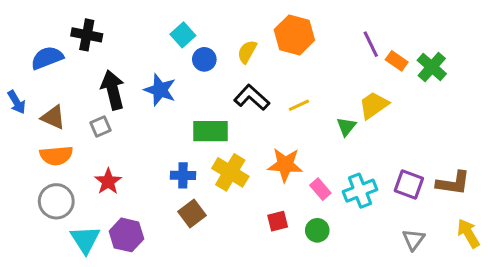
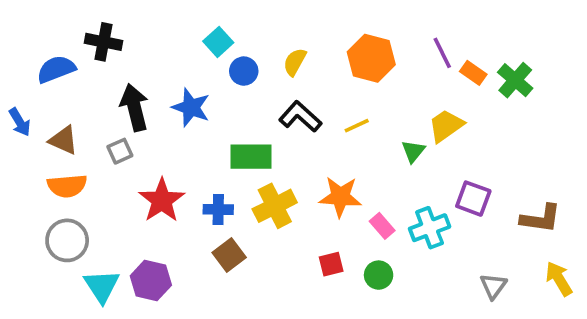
orange hexagon: (294, 35) -> (371, 58), moved
yellow cross: (230, 172) -> (275, 206), turned 32
red star: (108, 181) -> (162, 200), moved, size x1.4
purple square: (409, 185) -> (473, 199), moved

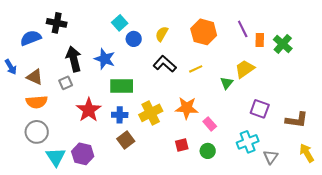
orange rectangle: (473, 73) -> (260, 40), turned 56
green rectangle: (251, 157) -> (122, 86), moved
cyan cross: (430, 228) -> (248, 142), moved

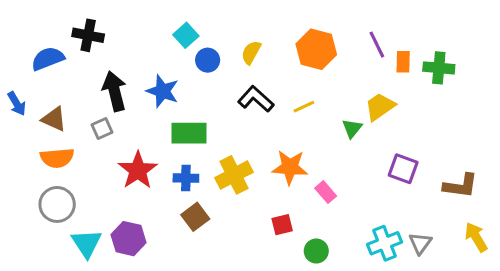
green cross: (283, 44) -> (439, 68), turned -36
cyan cross: (248, 142) -> (385, 243), moved
green circle: (208, 151) -> (316, 251), moved

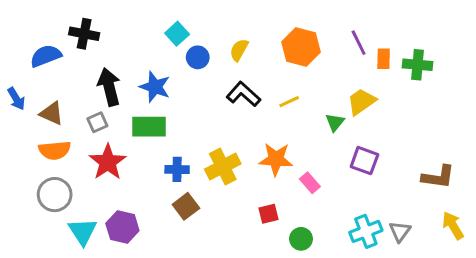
green rectangle: (189, 133) -> (149, 127), moved
purple square: (403, 169) -> (364, 161), moved
red star: (138, 170) -> (108, 162), moved

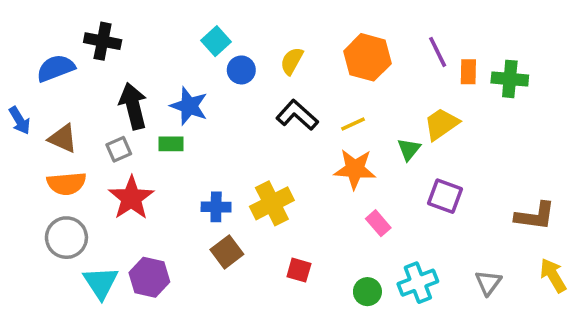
green rectangle: (149, 127) -> (171, 144), moved, size x0.6
orange star: (276, 159) -> (355, 169), moved
red square: (269, 214) -> (299, 270), moved, turned 30
cyan cross: (366, 231) -> (418, 283), moved

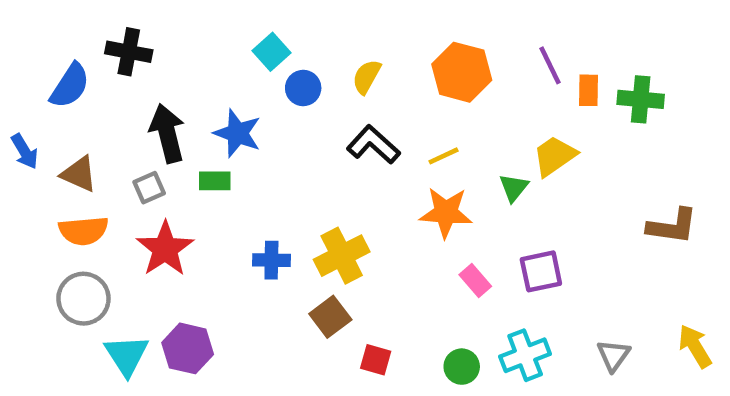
blue semicircle: (56, 68) -> (70, 86), turned 144
purple square: (445, 196) -> (541, 271), moved, turned -32
brown L-shape: (535, 216) -> (672, 226), moved
brown square: (227, 252) -> (330, 317), moved
red square: (299, 270) -> (376, 360), moved

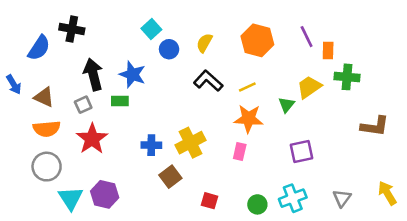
green cross: (641, 99) -> (347, 77), moved
pink rectangle: (475, 281) -> (240, 151), moved, turned 54
brown square: (330, 317) -> (170, 177), moved

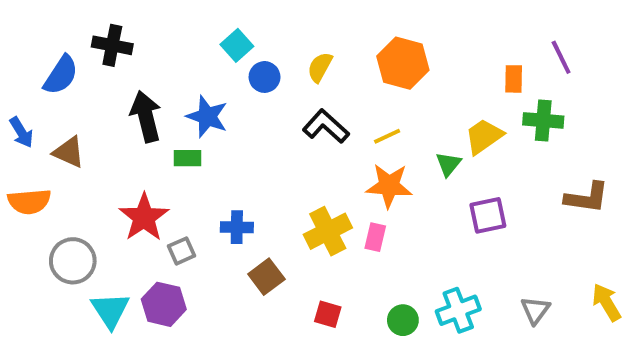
purple line: (307, 37) -> (561, 57), moved
gray square: (83, 105) -> (181, 251), moved
orange semicircle: (47, 129) -> (29, 202), moved
yellow cross: (190, 143) -> (328, 231), moved
purple square: (302, 151) -> (488, 215), moved

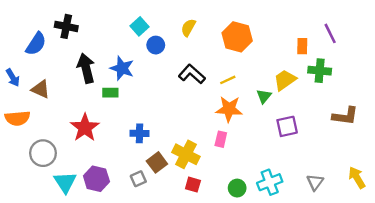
yellow semicircle: (320, 67) -> (188, 28), moved
yellow cross: (328, 231) -> (186, 154), moved, turned -36
gray square: (181, 251) -> (138, 179), moved

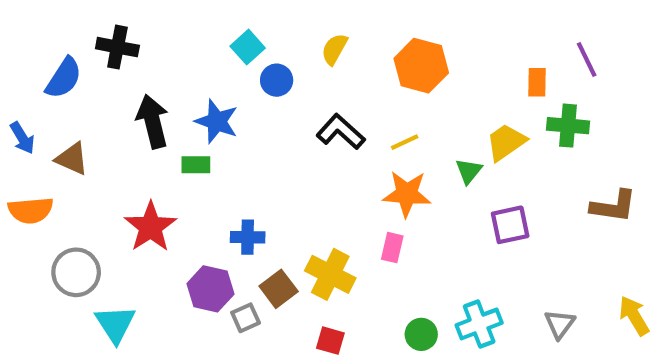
purple hexagon: (96, 179) -> (210, 289), moved
red square: (193, 185) -> (330, 341), moved

